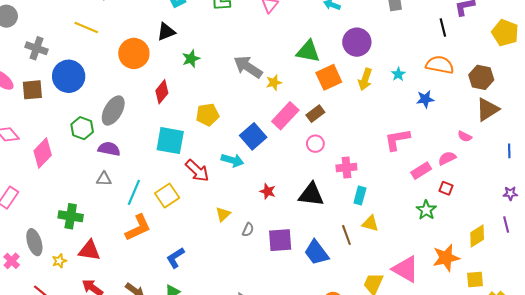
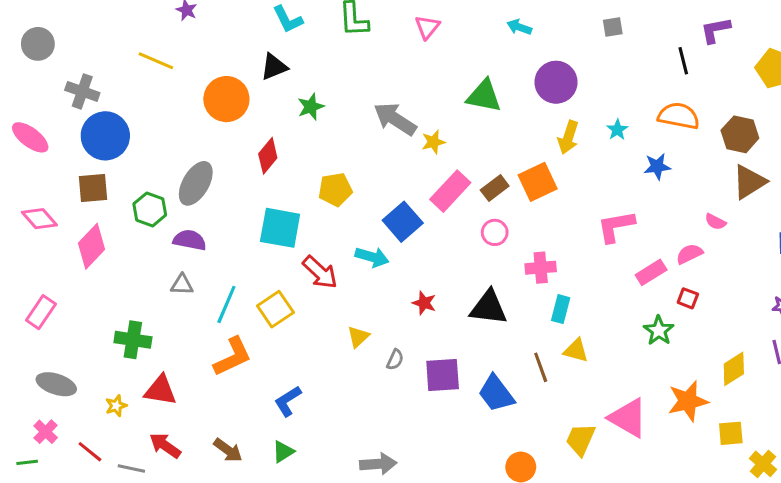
blue circle: (69, 76) -> (105, 136), moved
orange square: (329, 77) -> (538, 182), moved
brown square: (32, 90) -> (93, 188), moved
gray ellipse: (34, 242) -> (56, 384), moved, turned -55
pink cross: (12, 261) -> (46, 432), moved

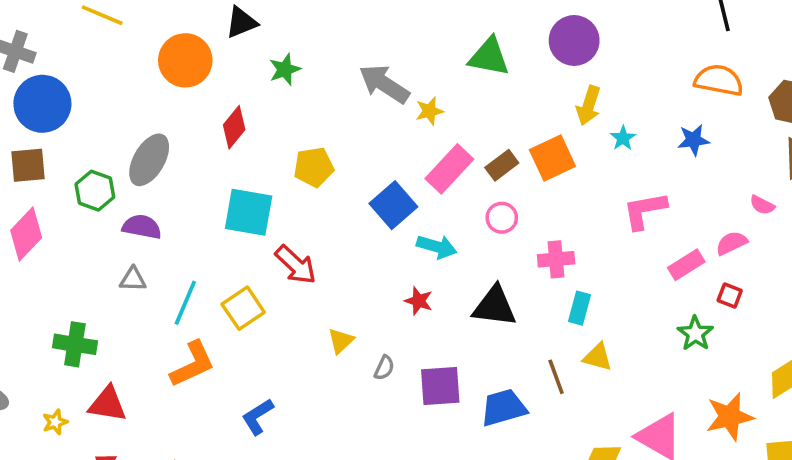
cyan star: (617, 130) -> (623, 138), moved
cyan arrow: (372, 257) -> (437, 247), moved
blue trapezoid: (496, 393) -> (504, 408), turned 111

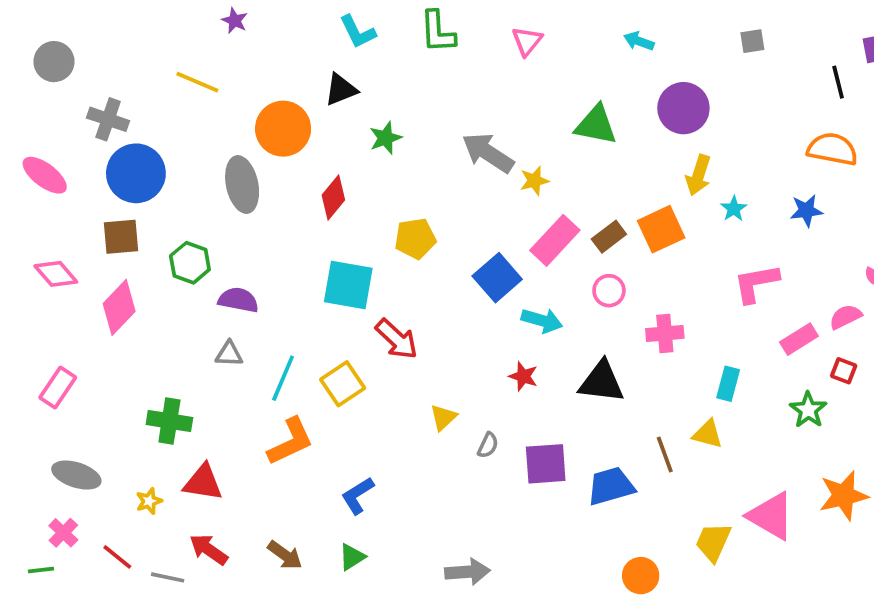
gray ellipse: (149, 160) -> (242, 184), moved, turned -42
cyan rectangle: (580, 308) -> (728, 384), moved

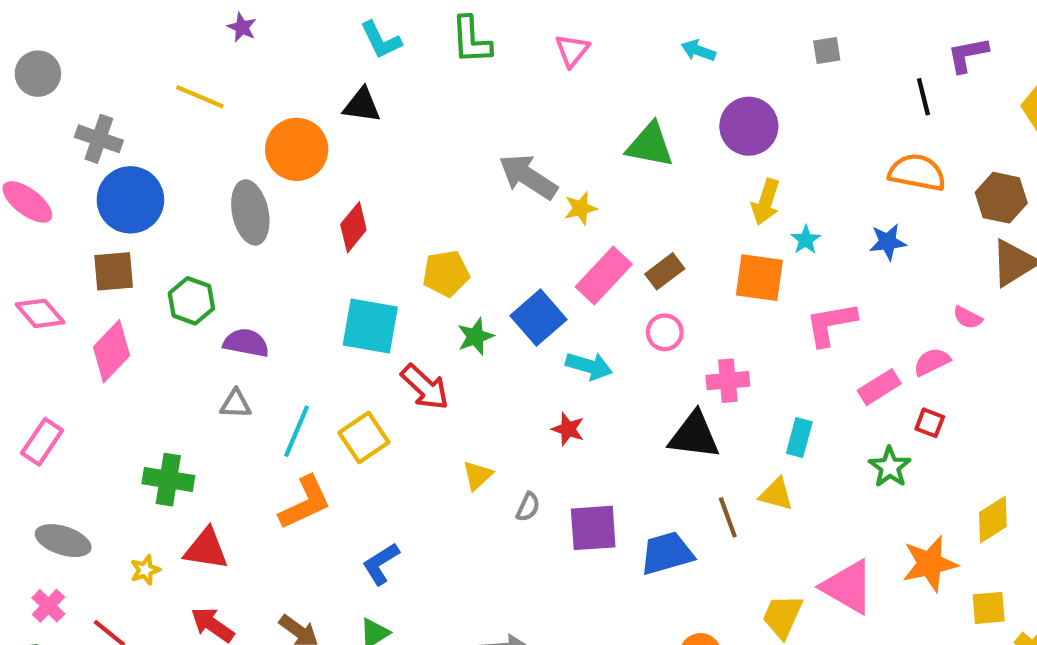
black triangle: (341, 90) -> (362, 105), turned 30
green star: (385, 138) -> (475, 337), moved
orange square: (661, 229) -> (759, 278), moved, turned 33
black triangle: (602, 382) -> (694, 435), moved

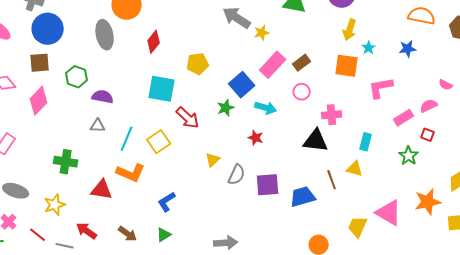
green star: (475, 337) -> (226, 108), moved
orange L-shape: (305, 503) -> (131, 173), turned 48
gray semicircle: (528, 507) -> (237, 175), size x1.5
red triangle: (206, 549) -> (102, 190), moved
yellow star: (145, 570) -> (55, 205), size x1.5

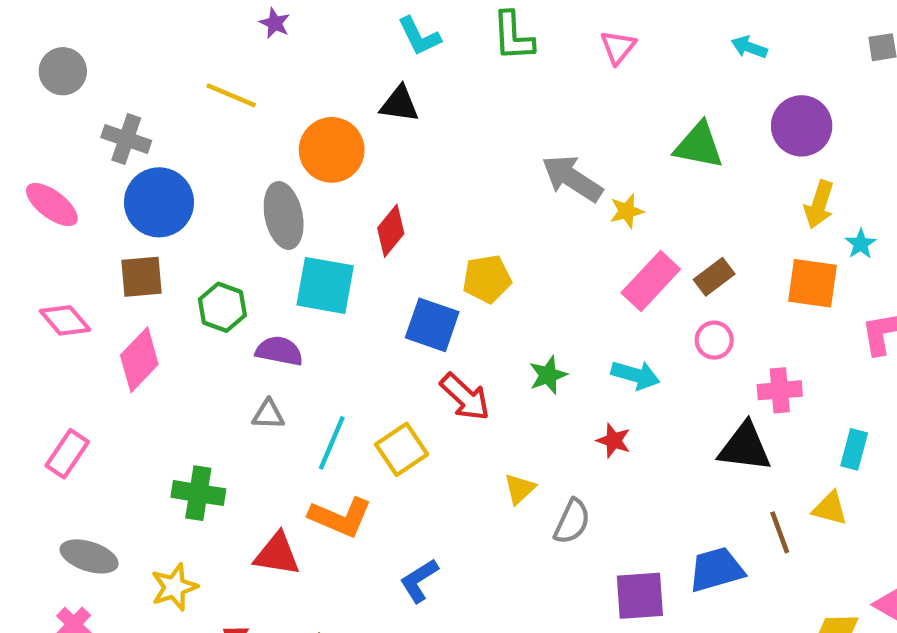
blue square: (242, 85) -> (432, 325), moved, turned -30
cyan square: (162, 89) -> (325, 285), moved
purple square: (268, 185) -> (640, 596), moved

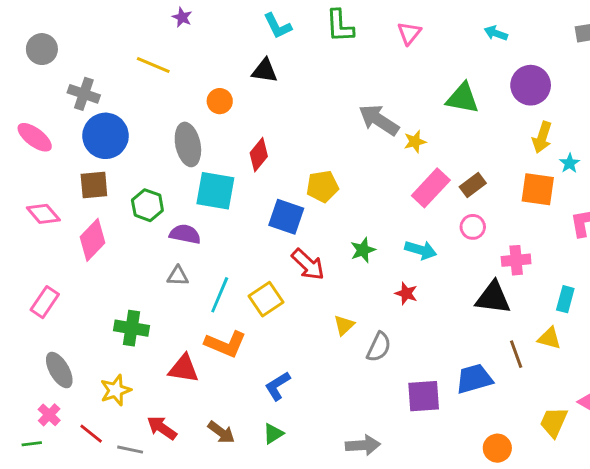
orange circle: (332, 150) -> (220, 101), size x0.6
gray ellipse: (89, 556) -> (59, 370), turned 42

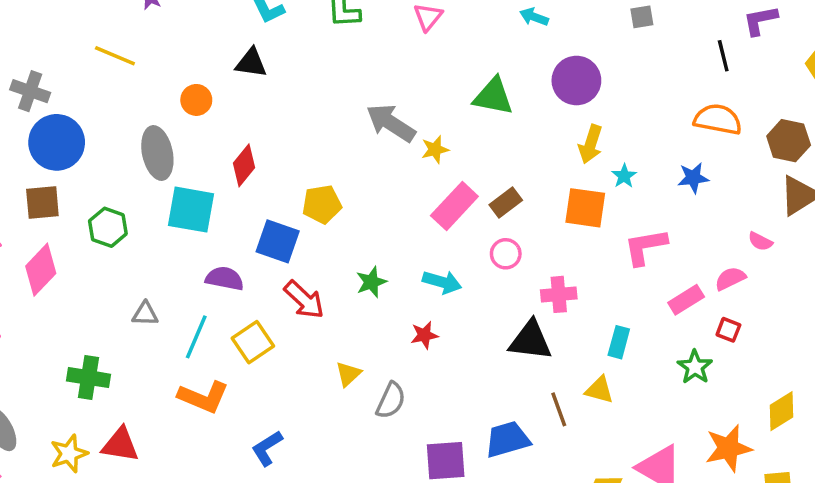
purple semicircle: (185, 234) -> (225, 279), moved
red star: (406, 293) -> (424, 335), turned -30
red triangle: (184, 369) -> (120, 445), moved

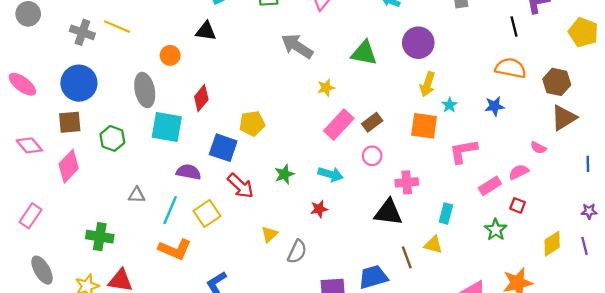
gray cross: (30, 91) -> (82, 32), moved
gray arrow: (391, 123) -> (297, 46), moved
yellow diamond: (782, 411) -> (552, 244), moved

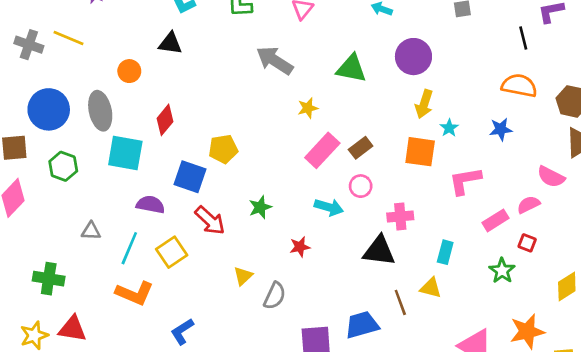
blue circle: (79, 83) -> (49, 109), moved
pink semicircle: (538, 148) -> (551, 177), size x1.5
cyan arrow: (331, 174) -> (329, 207), moved

